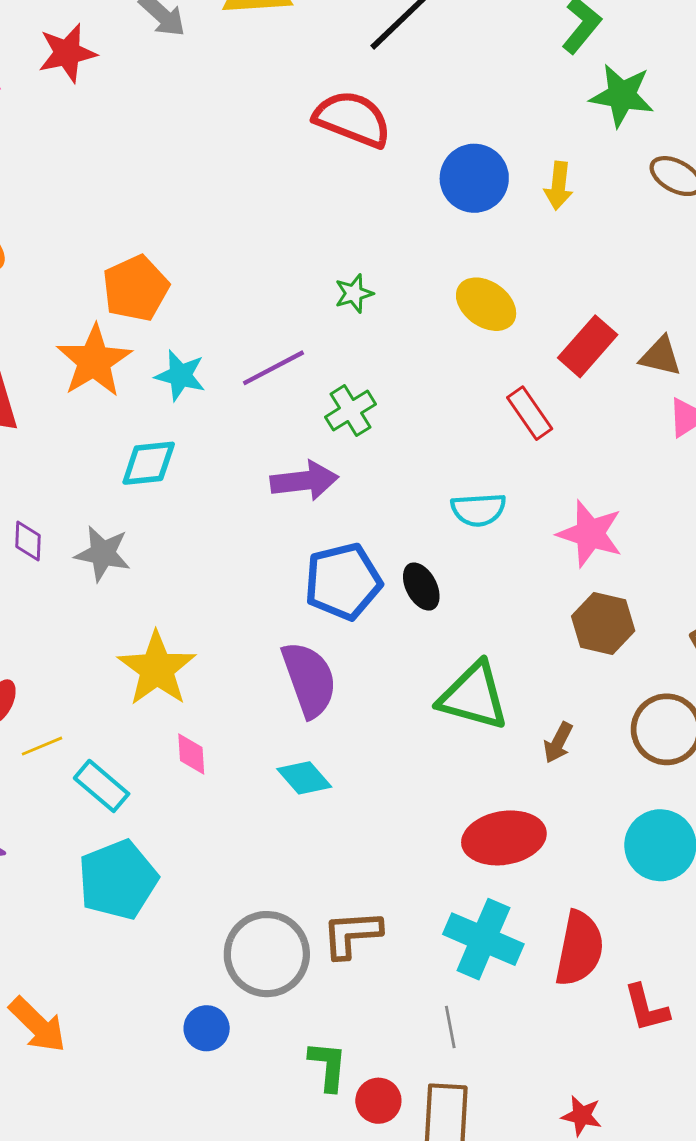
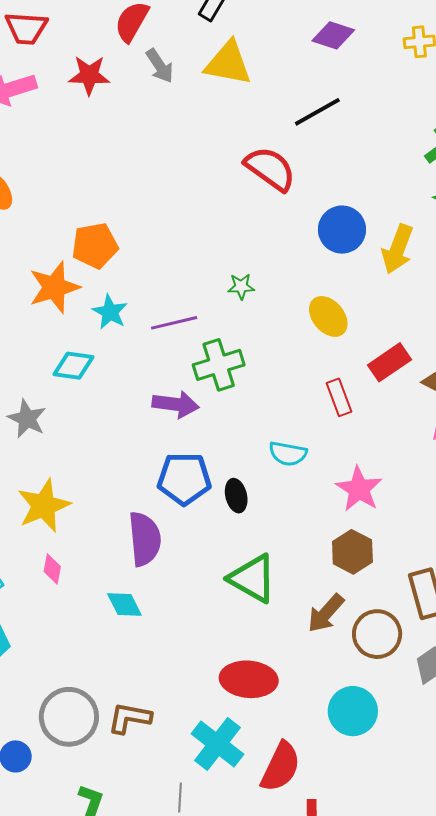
yellow arrow: (559, 186) -> (398, 249), size x1.5
green cross: (351, 411) -> (219, 365), size x1.4
brown arrow: (558, 743) -> (326, 613), moved, size x1.5

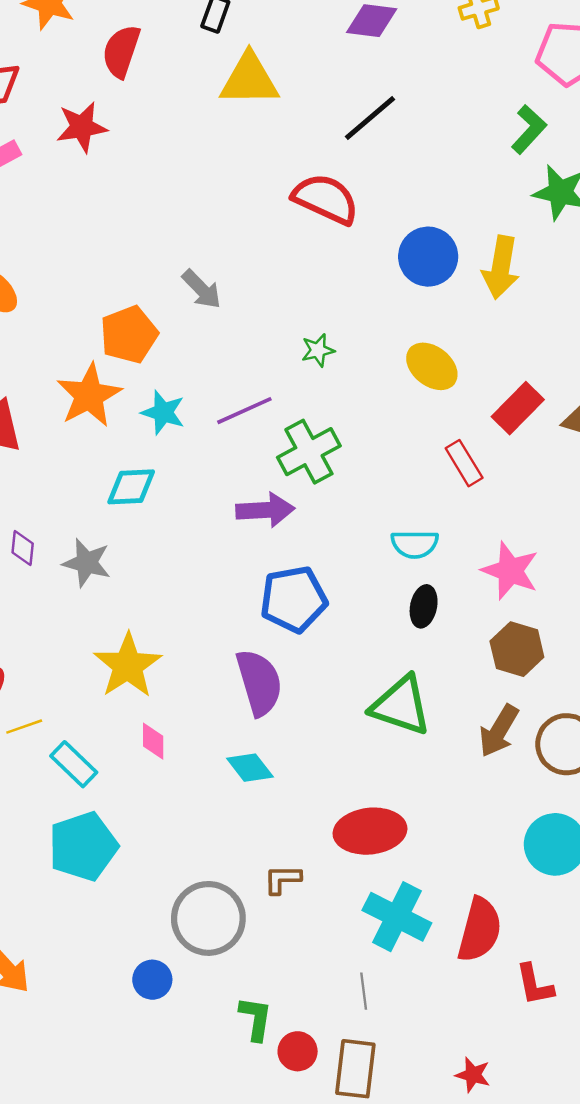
gray arrow: (160, 66) -> (202, 289), moved
black ellipse: (236, 496) -> (424, 606), moved, turned 36
red ellipse: (249, 679) -> (370, 831), moved
brown L-shape: (130, 718) -> (282, 879), moved, size x0.7

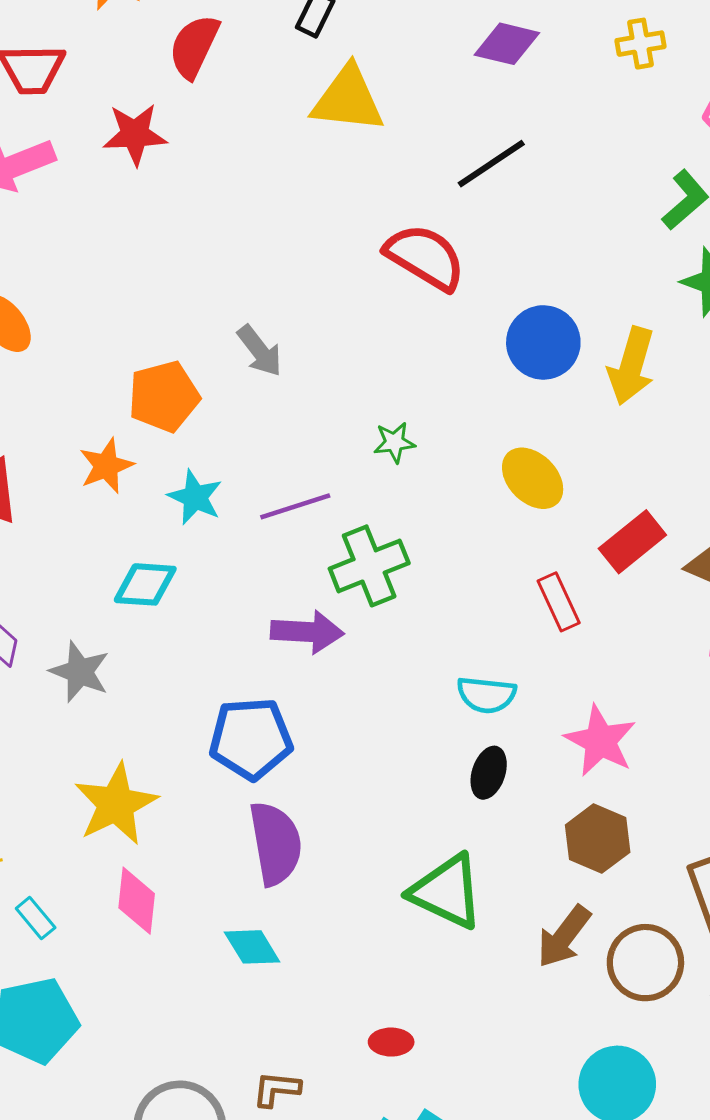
orange star: (89, 395) -> (106, 466), size x0.7
blue pentagon: (294, 599) -> (251, 739), moved
pink diamond: (153, 741) -> (137, 901), size x1.4
cyan rectangle: (74, 764) -> (36, 918), size x0.7
red ellipse: (370, 831) -> (391, 1042), size x0.5

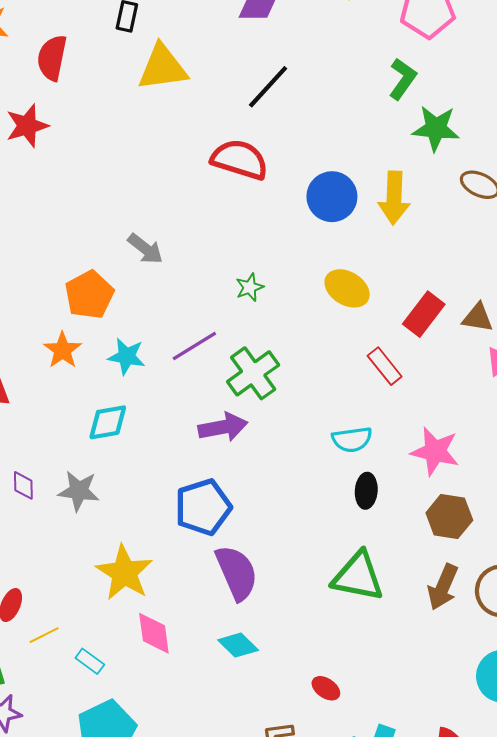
red ellipse: (391, 1042) -> (326, 688), moved, turned 48

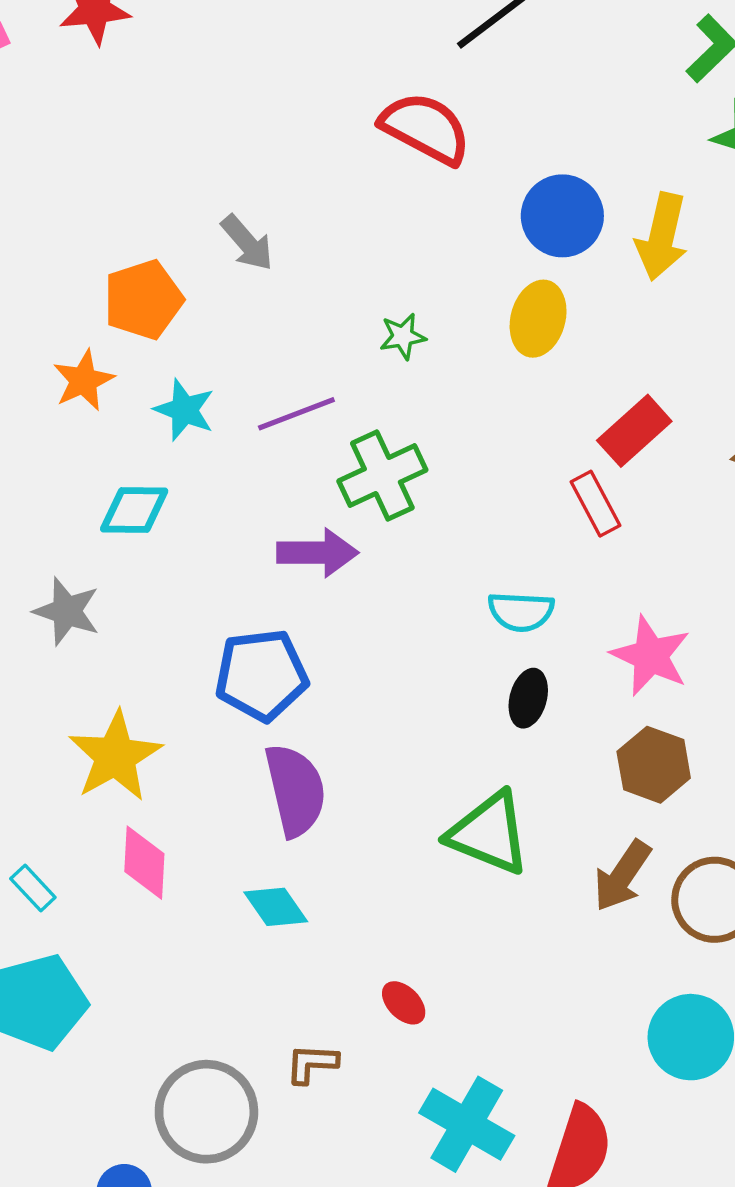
yellow ellipse: (347, 288) -> (538, 319), moved, turned 63
red rectangle: (424, 314) -> (634, 431), moved

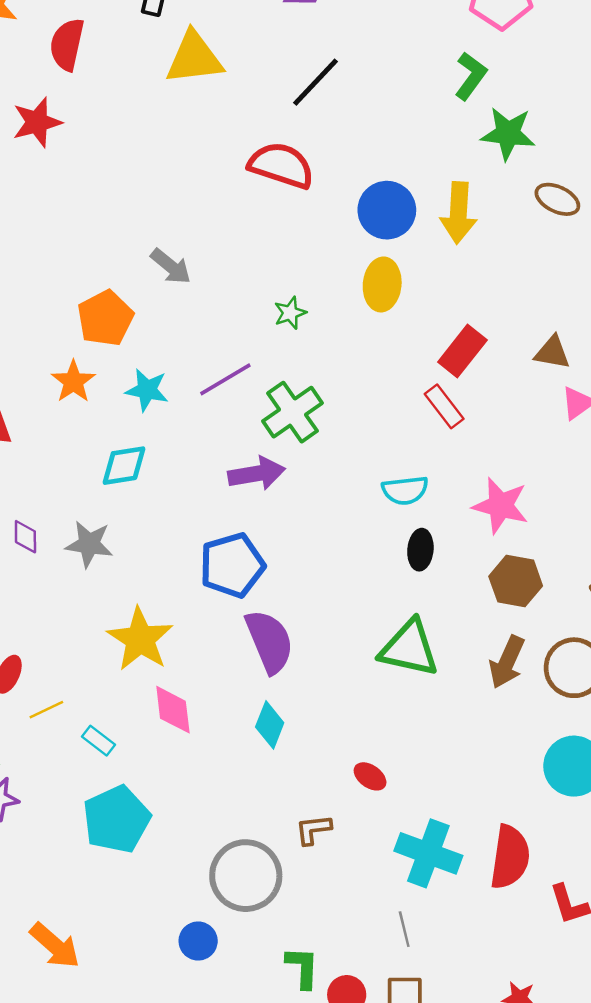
cyan diamond: (276, 907) -> (270, 725), turned 66

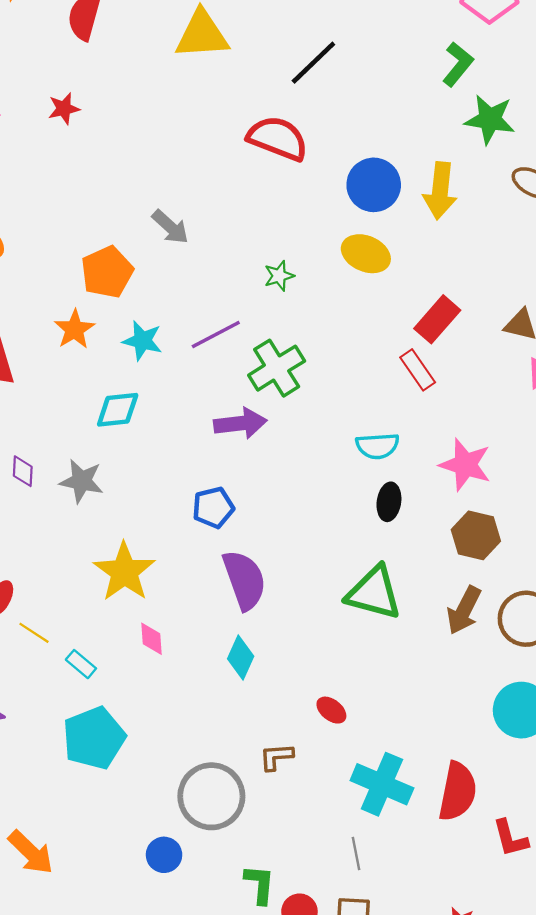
red star: (37, 122) -> (64, 109), moved, size x0.7
yellow ellipse: (382, 284) -> (366, 254), turned -75
blue pentagon: (232, 565) -> (213, 507), size x0.7
yellow line: (46, 710) -> (34, 633), turned 56
pink diamond: (173, 710) -> (152, 639), size x0.7

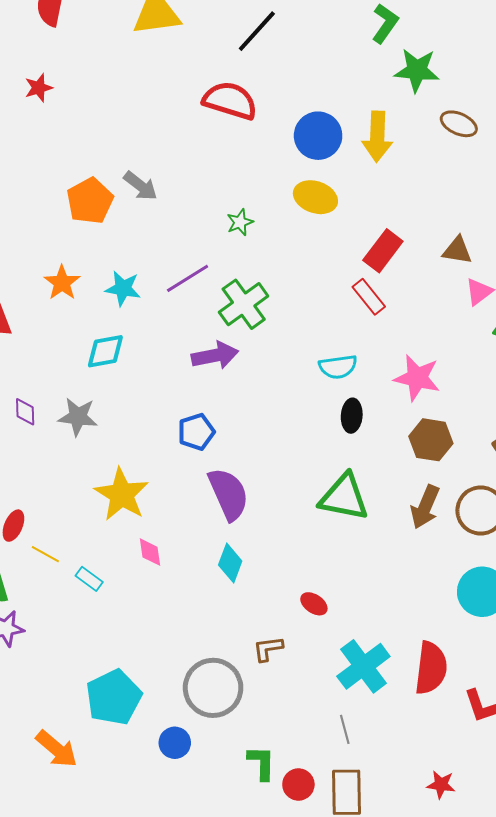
orange pentagon: (107, 272) -> (90, 201), moved
cyan pentagon: (94, 738) -> (114, 697), moved
cyan cross: (382, 784) -> (363, 666), turned 34

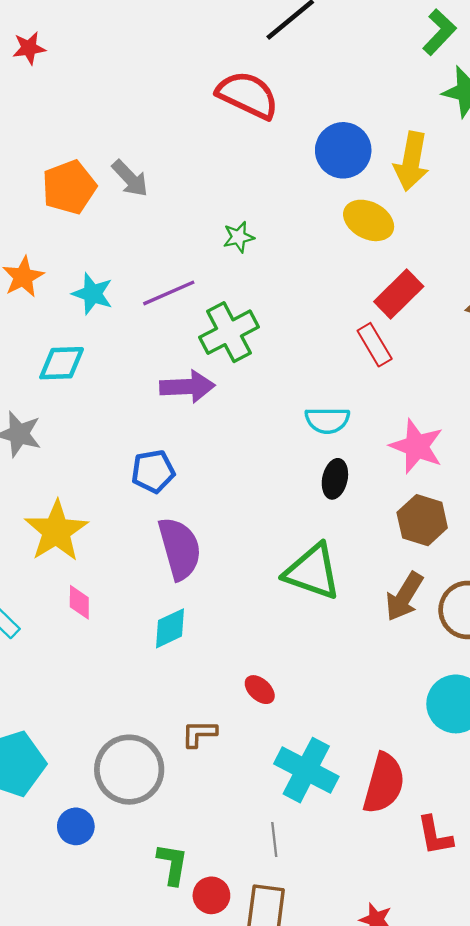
yellow ellipse: (315, 197) -> (369, 220), moved
cyan diamond: (230, 563) -> (170, 628), turned 36
cyan cross: (363, 666) -> (306, 770), turned -34

